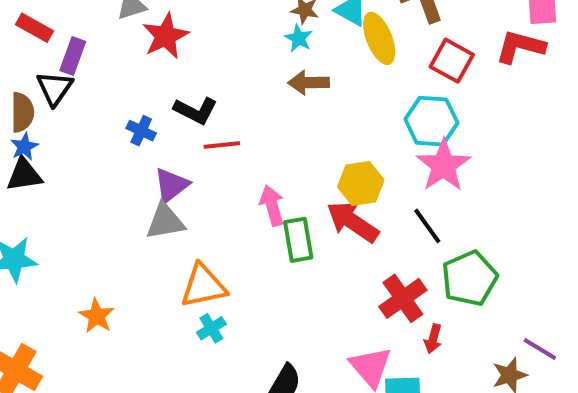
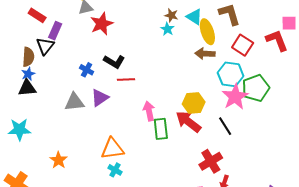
red L-shape: (520, 47) -> (277, 40), turned 50
brown arrow: (309, 83) -> (205, 54), moved
gray triangle: (165, 221) -> (74, 102), moved
green pentagon: (469, 278) -> (256, 88), moved
cyan cross: (211, 328) -> (115, 170), turned -32

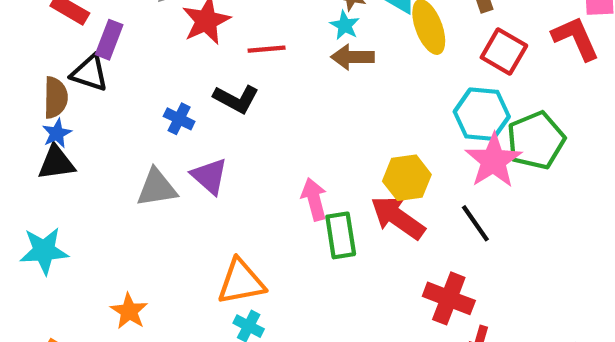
black triangle: (45, 46) -> (90, 73), turned -48
brown arrow: (205, 54) -> (353, 57), moved
red line: (126, 79) -> (267, 49), moved
purple triangle: (100, 98) -> (209, 176), turned -42
red cross: (211, 161) -> (449, 298), turned -35

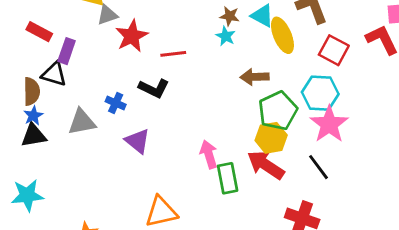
brown arrow: (353, 57) -> (255, 77), moved
green pentagon: (536, 140) -> (278, 111), moved
gray triangle: (157, 188) -> (82, 122), moved

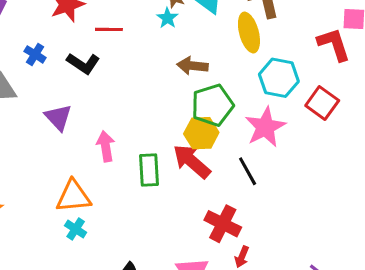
yellow ellipse: (282, 35) -> (249, 33), moved
red square: (334, 50) -> (322, 103), moved
cyan hexagon: (320, 93) -> (279, 78), moved
blue cross: (116, 103) -> (35, 54), moved
pink arrow: (209, 154) -> (106, 146), moved

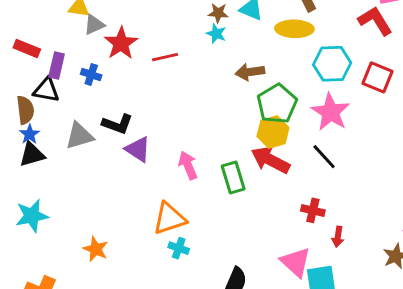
yellow ellipse: (249, 33) -> (294, 29), turned -60
blue cross: (35, 54) -> (91, 75), moved
black L-shape: (83, 63) -> (117, 124), moved
red cross: (223, 224) -> (313, 210), size x0.7

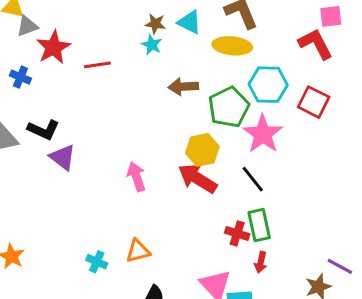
green pentagon: (277, 104) -> (229, 107), moved
pink arrow: (188, 165) -> (136, 177), moved
green rectangle: (233, 178) -> (259, 225), moved
orange triangle: (169, 219) -> (138, 251), moved, size x0.7

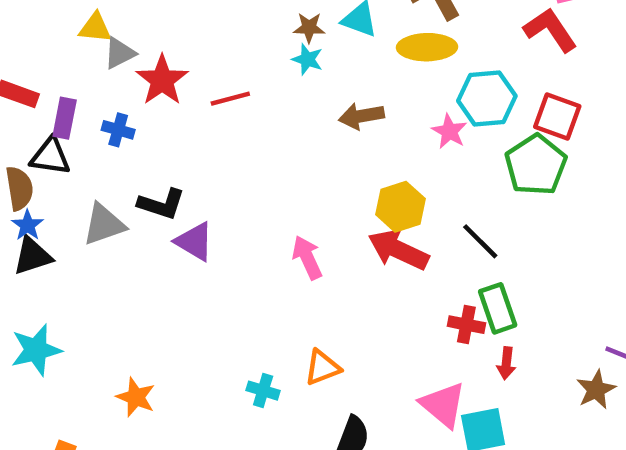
green pentagon: (229, 107) -> (536, 165), moved
pink star: (263, 134) -> (449, 131), moved, size x0.6

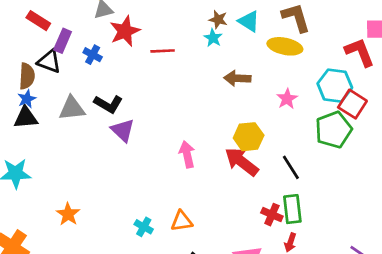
cyan hexagon: (487, 98) -> (335, 86), moved

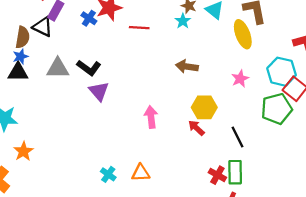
yellow ellipse: (285, 46) -> (243, 34), turned 52
blue cross: (93, 55) -> (89, 18), moved
brown arrow: (237, 78) -> (187, 66), moved
red arrow: (242, 162) -> (196, 128), size x0.6
orange star: (68, 214) -> (23, 151), moved

